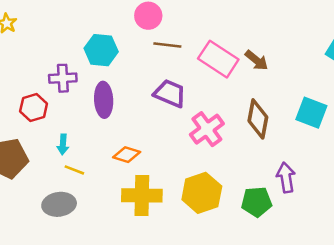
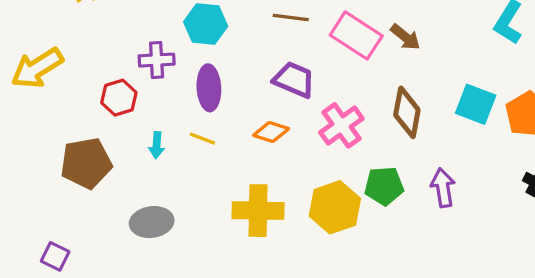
orange diamond: (127, 155) -> (271, 132), moved
yellow line: (74, 170) -> (202, 139), moved
green pentagon: (257, 202) -> (384, 186), moved

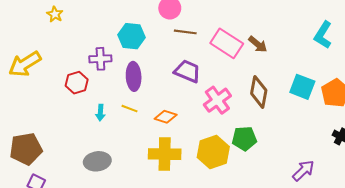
orange diamond: (271, 132) -> (166, 117), moved
brown pentagon: (86, 163) -> (26, 149), moved
purple arrow: (443, 188) -> (303, 171), moved, turned 55

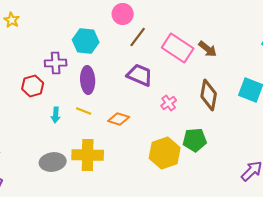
brown line: (185, 32) -> (138, 37), turned -60
pink cross: (217, 100) -> (169, 103), size x0.6
yellow cross: (165, 154) -> (88, 155), moved

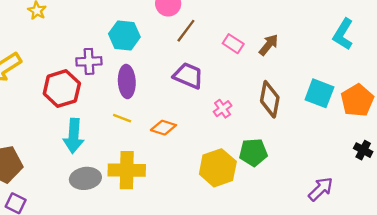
pink rectangle: (178, 48) -> (233, 44), size x0.6
brown arrow: (208, 49) -> (269, 45), turned -90
red hexagon: (33, 86) -> (62, 89), size x1.4
cyan arrow: (56, 115) -> (74, 136), moved, size x1.8

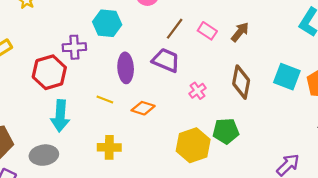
brown line: (186, 31) -> (175, 29), moved
purple ellipse: (127, 81) -> (126, 68), moved
yellow cross: (127, 170) -> (109, 147), size x0.7
gray ellipse: (85, 178) -> (44, 155), moved

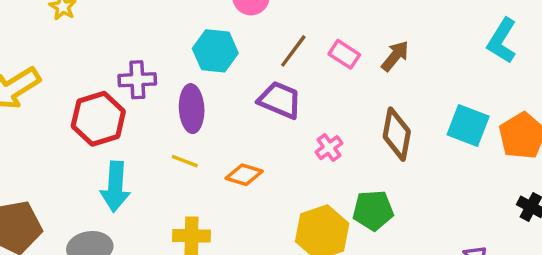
cyan hexagon: (107, 23) -> (215, 51), moved
purple ellipse: (126, 68) -> (192, 109), moved

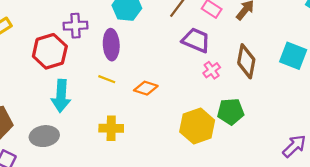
purple trapezoid: (280, 100) -> (196, 40), moved
pink cross: (329, 148) -> (212, 70), moved

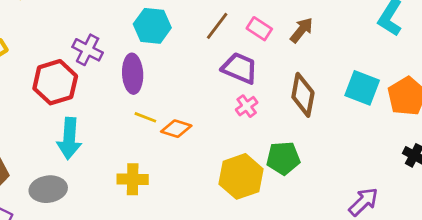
purple cross: (76, 26) -> (88, 50), turned 30
pink cross: (212, 70) -> (247, 106), moved
yellow line: (107, 79) -> (145, 117), moved

